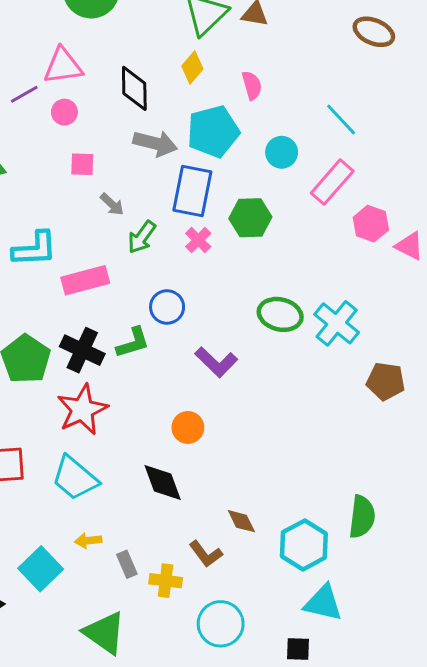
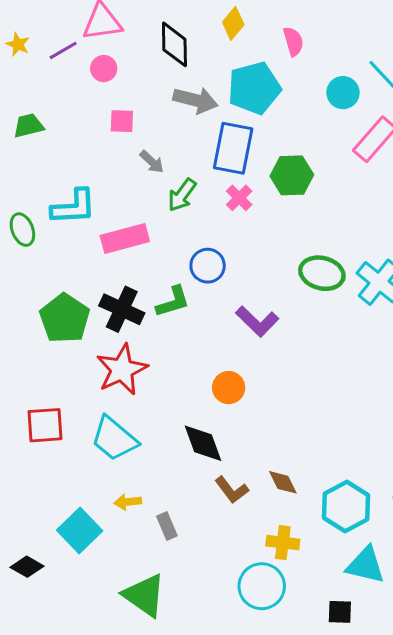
cyan circle: (282, 152) -> (343, 93), moved
brown L-shape: (206, 554) -> (232, 490), moved
yellow cross: (166, 581) -> (283, 543), moved

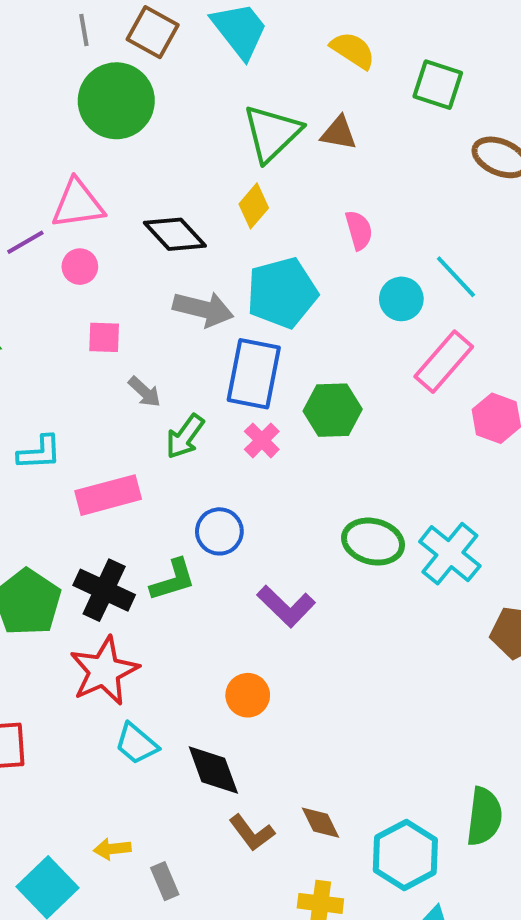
pink semicircle: (293, 41) -> (359, 230), moved
black diamond: (174, 44) -> (175, 234), turned -42
cyan L-shape: (74, 207) -> (39, 453), size x0.7
cyan trapezoid: (114, 439) -> (136, 744), moved, size x0.7

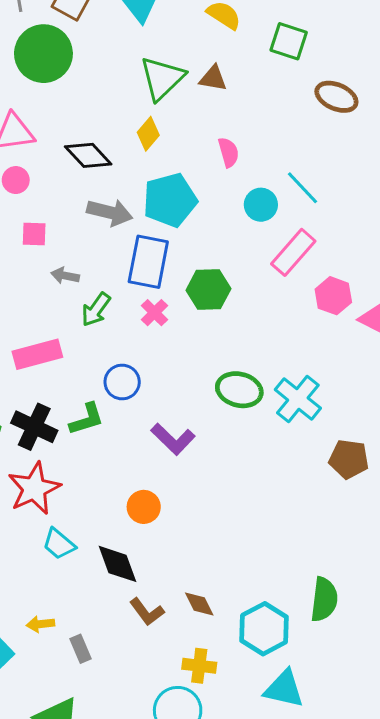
gray arrow: (145, 392) -> (65, 276), turned 148

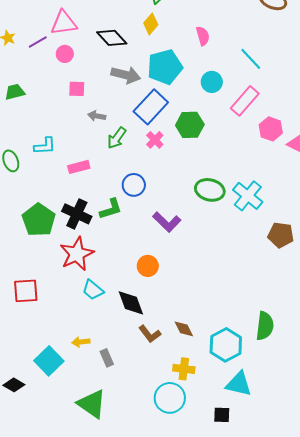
cyan circle: (261, 205) -> (212, 82), moved
blue rectangle: (148, 262) -> (151, 107), turned 32
pink rectangle: (37, 354) -> (79, 167), size x0.7

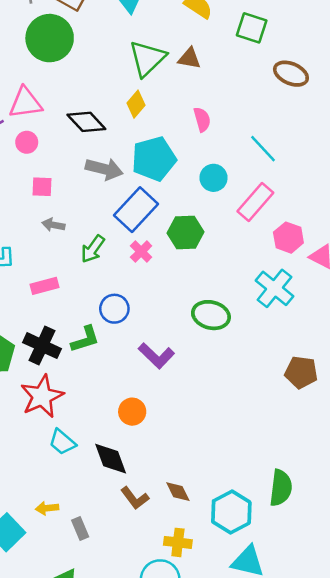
gray arrow: (97, 116) -> (53, 225), moved
cyan cross: (248, 196) -> (274, 288), moved

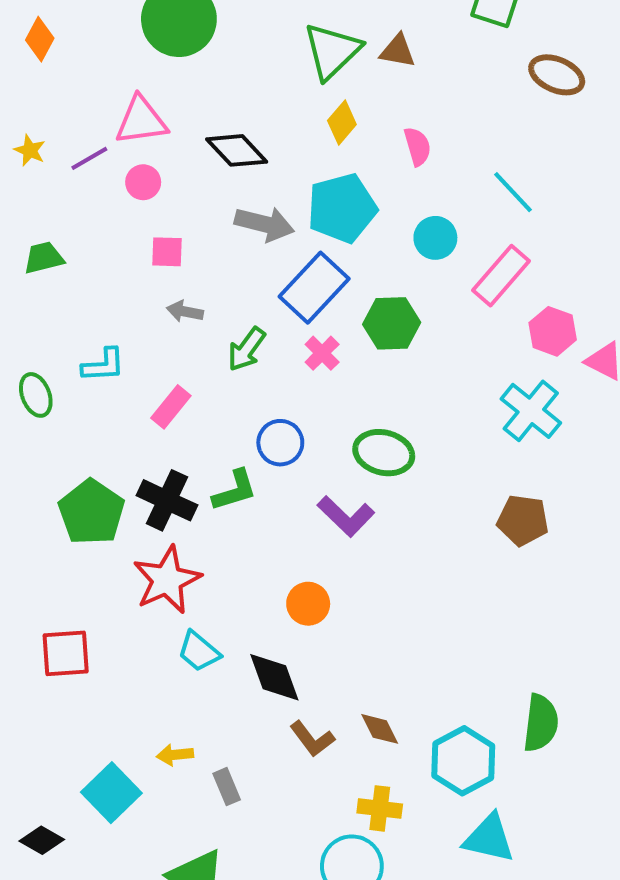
yellow diamond: (136, 104) -> (342, 123), moved
pink rectangle: (45, 286) -> (171, 407), turned -36
green ellipse: (211, 315) -> (384, 453), moved
brown pentagon: (301, 372) -> (523, 520), moved

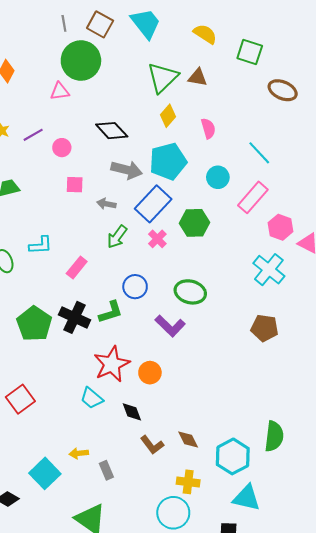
pink triangle: (141, 121) -> (60, 91), moved, size x0.7
gray arrow: (185, 311) -> (106, 204), moved
red star: (167, 580) -> (112, 364), moved
red square: (66, 653) -> (20, 399), turned -32
black diamond: (274, 677) -> (132, 412), size x0.7

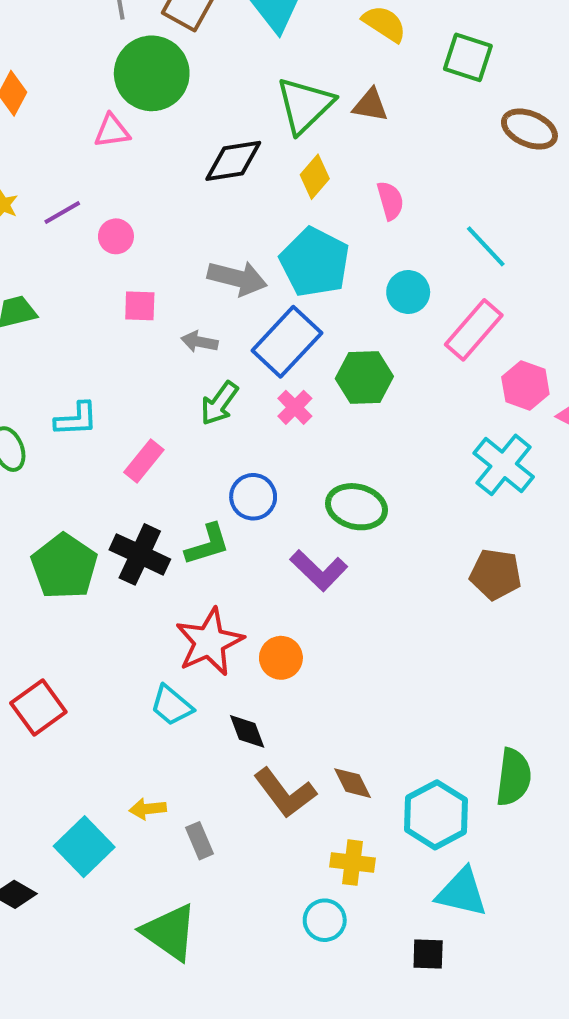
black diamond: (112, 131) -> (233, 161), moved, turned -56
cyan pentagon: (168, 161) -> (315, 262), turned -30
brown L-shape: (152, 445) -> (285, 793), size x1.4
cyan circle: (173, 513) -> (325, 920), size x0.7

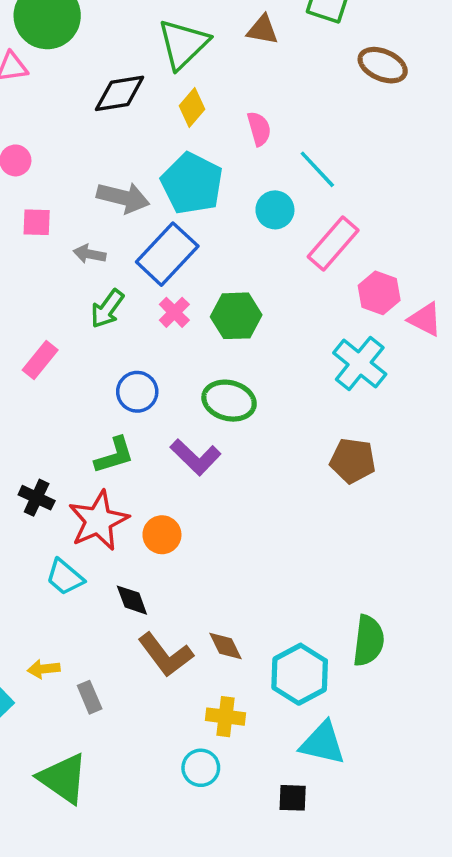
brown triangle: (370, 105) -> (263, 30), moved
cyan line: (486, 246) -> (317, 169), moved
green hexagon: (364, 378) -> (236, 316), moved
green L-shape: (207, 544) -> (114, 455), moved
black cross: (140, 554) -> (37, 498), moved, size x0.7

